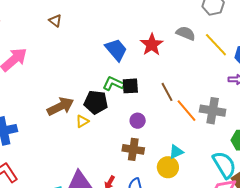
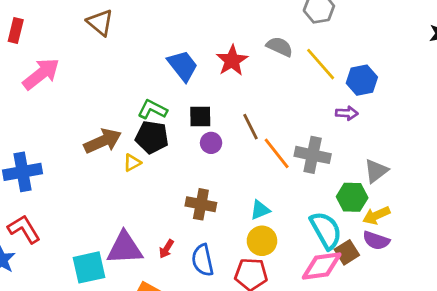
brown triangle: (55, 21) -> (100, 22), size x1.5
green L-shape: (113, 84) -> (152, 109), moved
purple circle: (138, 121) -> (211, 143), moved
yellow circle: (168, 167) -> (262, 241), moved

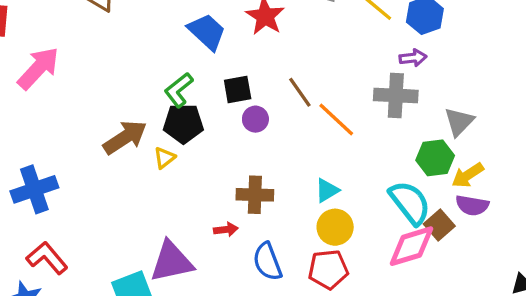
green L-shape: (152, 109) -> (179, 90), turned -56
gray cross: (313, 155) -> (396, 95), moved
red arrow: (166, 249) -> (226, 229), moved, turned -120

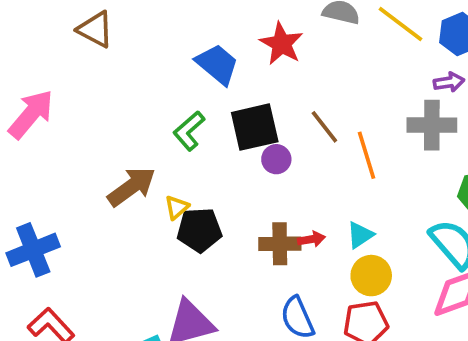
black square: (238, 89) -> (255, 127), size x1.5
orange line: (336, 119) -> (367, 155), turned 33
black pentagon: (183, 123) -> (199, 230), moved
red arrow: (226, 229) -> (311, 239), moved

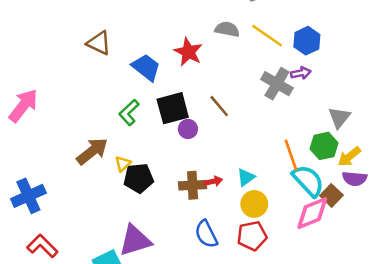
brown triangle: (95, 29) -> (99, 43), moved
gray cross: (432, 125) -> (277, 84), moved, turned 32
orange line: (367, 155) -> (291, 155), moved

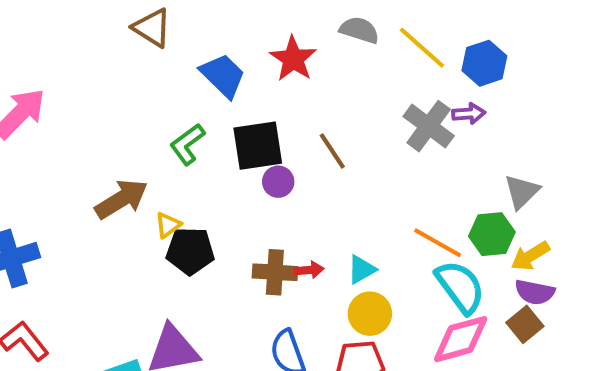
orange line: (291, 155) -> (438, 243), turned -48
brown square: (331, 195) -> (525, 324), moved

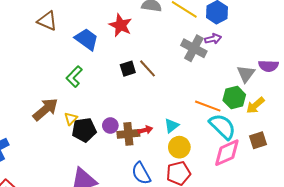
black square: (258, 146) -> (128, 69), moved, size x0.6
purple circle: (278, 182) -> (110, 126), moved
purple semicircle: (535, 292) -> (268, 66), moved
brown square: (525, 324) -> (258, 140), turned 30

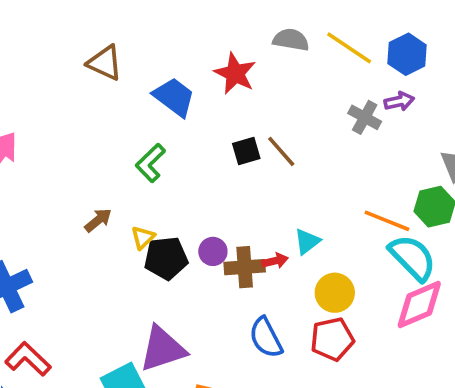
gray cross: (194, 48) -> (365, 117), size x0.7
brown arrow: (45, 109) -> (98, 220), size x0.6
cyan triangle: (172, 126) -> (307, 242), moved

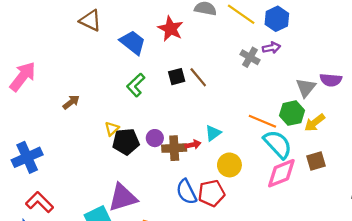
green L-shape: (151, 163) -> (136, 85), moved
brown arrow: (98, 220) -> (71, 102), moved
red pentagon: (332, 339) -> (211, 193), moved

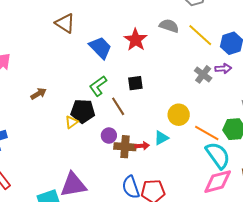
brown line: (198, 77) -> (118, 106), moved
black pentagon: (126, 142) -> (83, 111), moved
yellow circle: (229, 165) -> (179, 115), moved

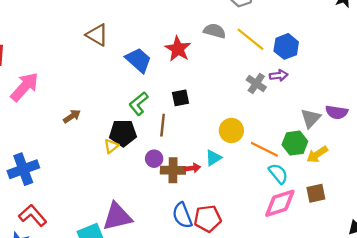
brown line: (118, 106) -> (163, 125), turned 42
cyan semicircle: (218, 155) -> (278, 174), size x0.7

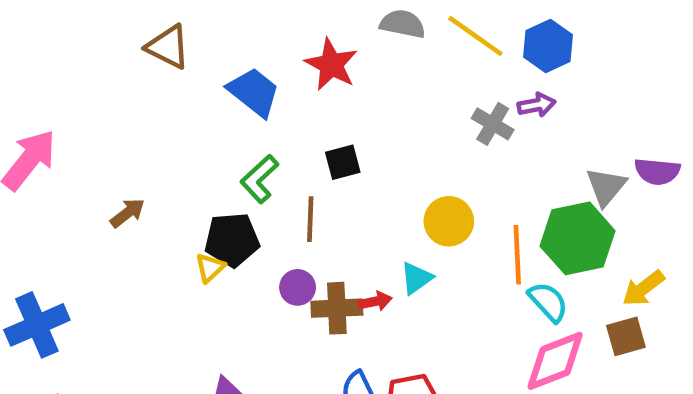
green hexagon: (295, 143) -> (578, 238), size x1.4
orange line: (264, 149) -> (517, 255), turned 64
yellow arrow: (317, 154) -> (643, 288), moved

